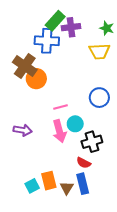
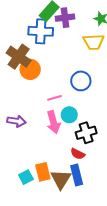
blue circle: (99, 98) -> (81, 81), moved
brown triangle: (67, 188) -> (61, 179), size x1.5

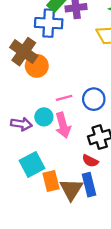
blue circle: (81, 81) -> (94, 99), moved
cyan circle: (69, 115) -> (44, 117), moved
cyan square: (26, 177) -> (32, 164), moved, size x1.5

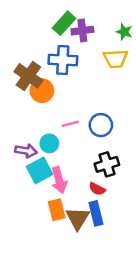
blue cross: (49, 23) -> (63, 60), moved
pink arrow: (63, 125) -> (59, 180), moved
cyan square: (32, 164) -> (39, 170), moved

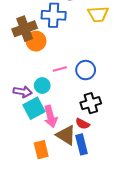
brown cross: (28, 76) -> (25, 29), turned 35
orange rectangle: (57, 210) -> (41, 150), moved
brown triangle: (78, 218) -> (66, 135), moved, turned -30

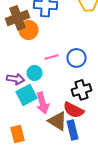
red semicircle: (83, 124) -> (74, 110), size x1.5
orange rectangle: (41, 150) -> (18, 134), moved

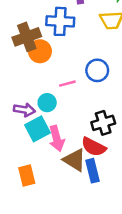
blue circle: (76, 58) -> (97, 70), moved

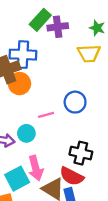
blue cross: (60, 21) -> (23, 55), moved
black cross: (103, 123) -> (81, 153), turned 30
cyan square: (38, 129) -> (17, 179), moved

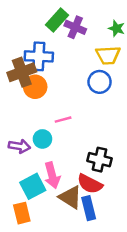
purple cross: (58, 27) -> (75, 27), turned 30
blue circle: (75, 102) -> (100, 82), moved

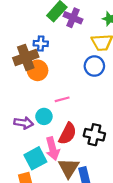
blue cross: (39, 56) -> (41, 44), size x0.6
red semicircle: (90, 184) -> (68, 134), moved, turned -90
brown triangle: (70, 197) -> (69, 168), turned 30

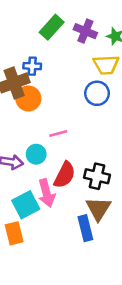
purple cross: (73, 18) -> (85, 31), moved
brown triangle: (69, 168) -> (98, 209), moved

